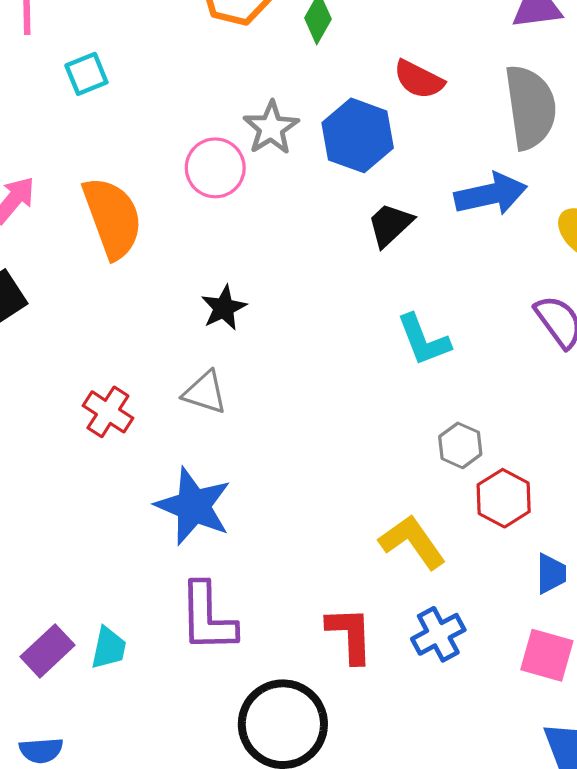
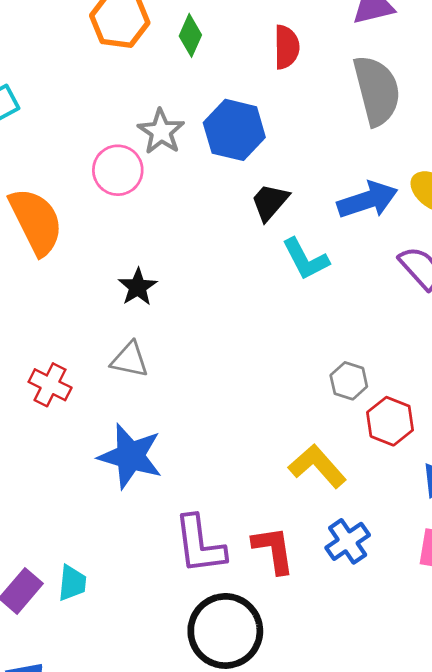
red semicircle: (419, 79) -> (286, 47), moved, turned -111
blue arrow: (491, 194) -> (368, 200), moved
cyan L-shape: (423, 340) -> (305, 259), moved
purple L-shape: (208, 617) -> (200, 545), moved

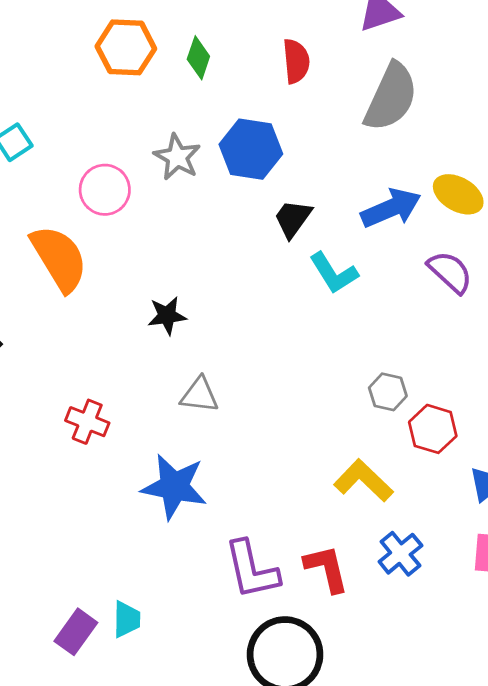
gray semicircle: (377, 90) -> (391, 97), turned 44
pink circle: (118, 170) -> (105, 190), moved
black star: (138, 287) -> (167, 316), turned 30
gray triangle: (130, 360) -> (199, 395), moved

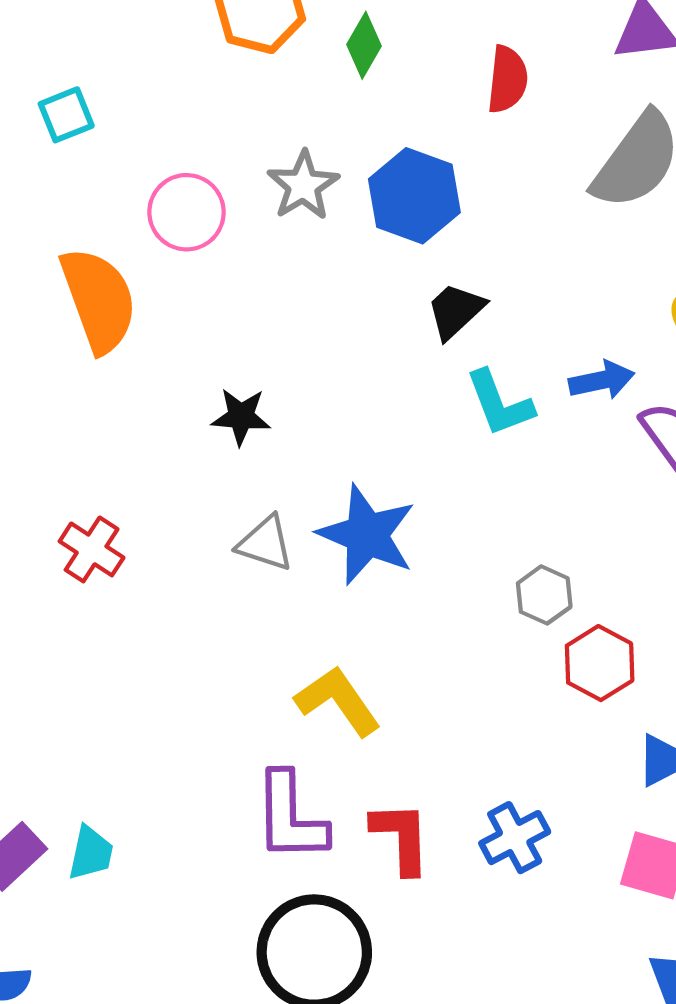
blue arrow: (391, 208) -> (602, 380), moved, size x0.7
yellow L-shape: (363, 481) -> (338, 701), moved
blue star: (174, 487) -> (367, 535), moved

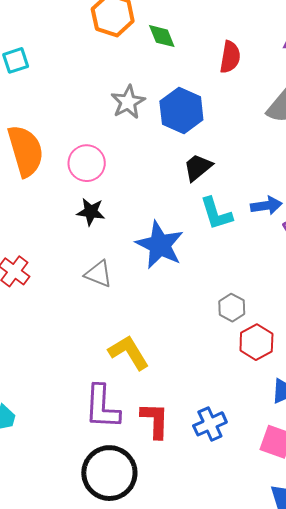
green diamond: (364, 45) -> (162, 36), turned -56
pink circle: (187, 212) -> (87, 163), moved
blue star: (367, 535) -> (160, 245), moved

